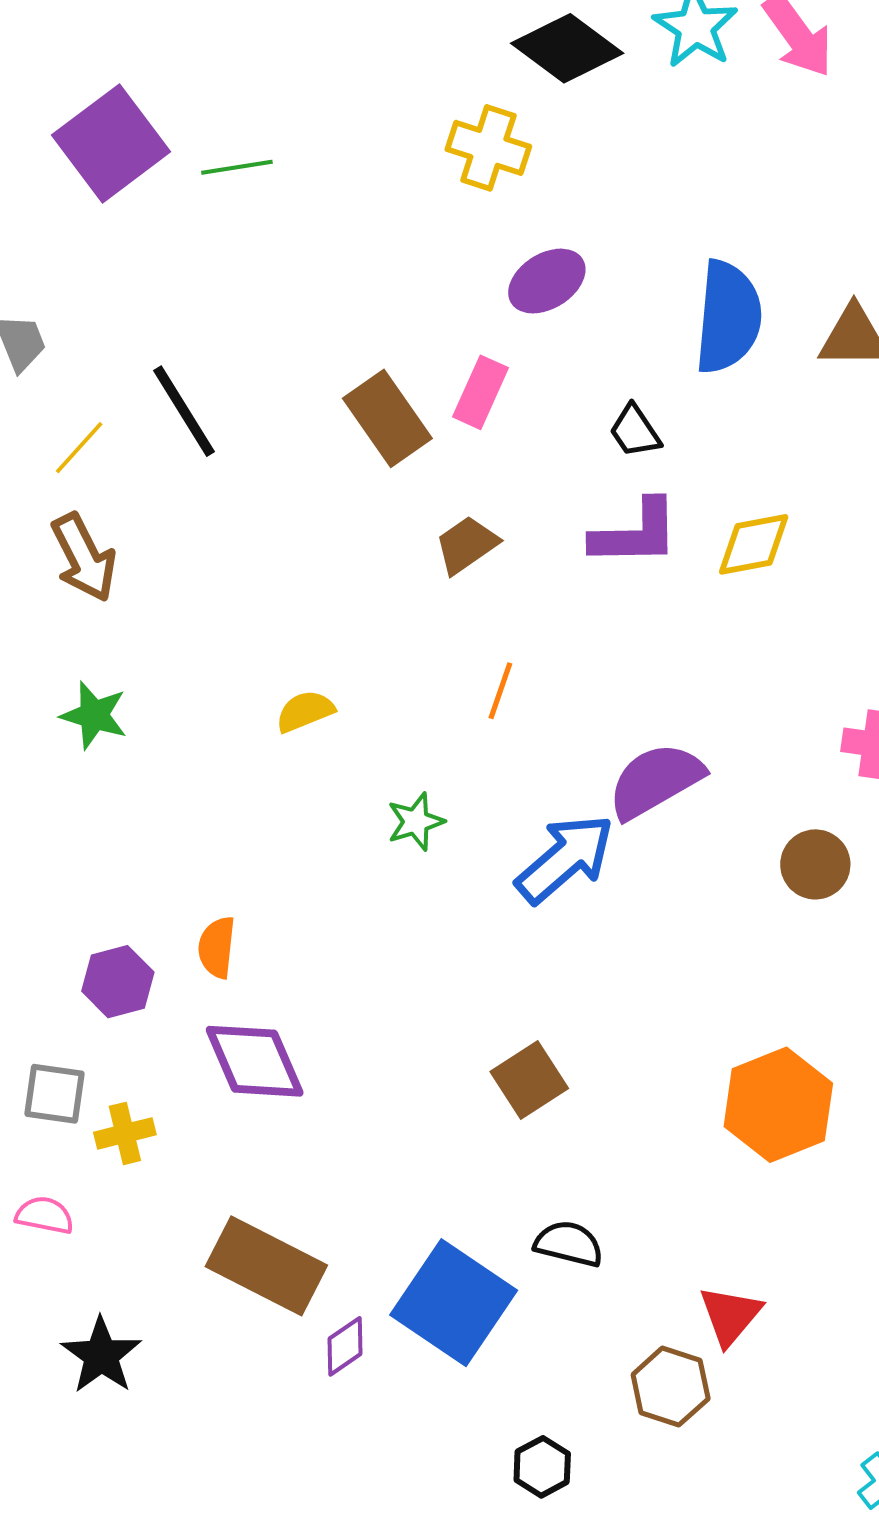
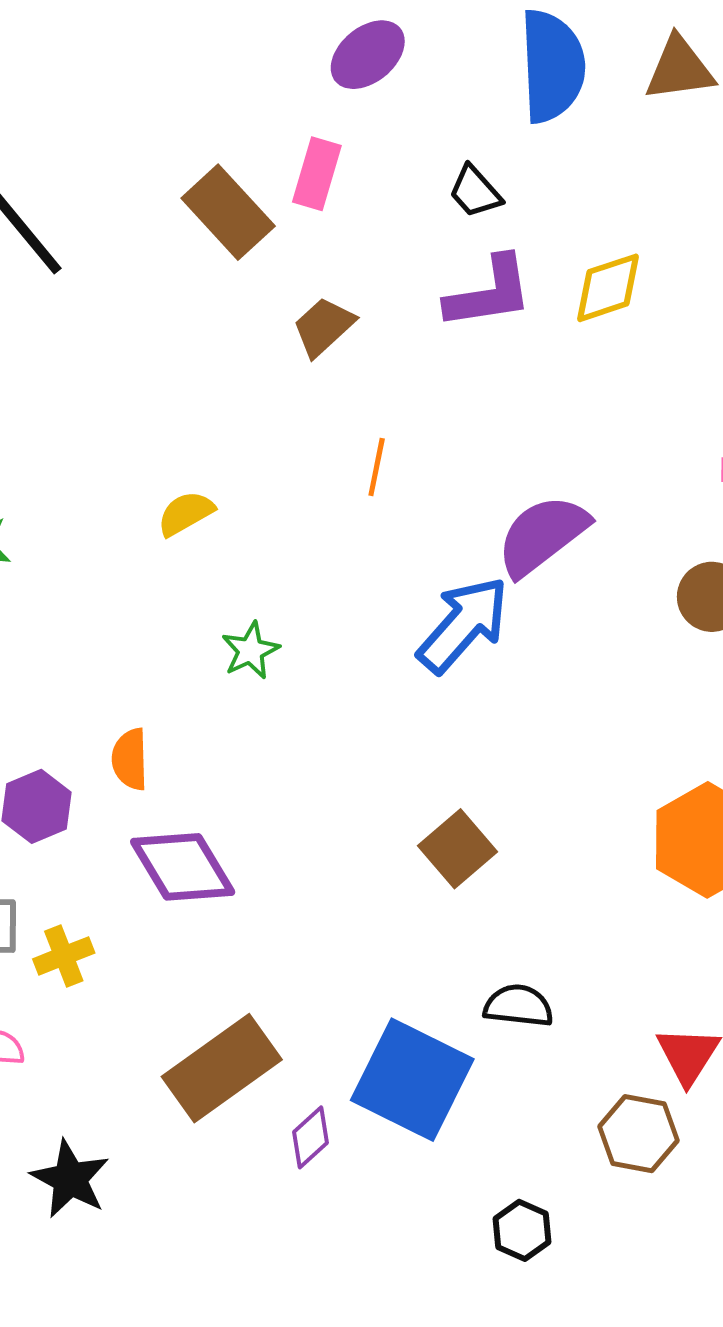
green star: (416, 822) -> (250, 651), moved
brown rectangle: (266, 1266) -> (222, 1068), turned -55

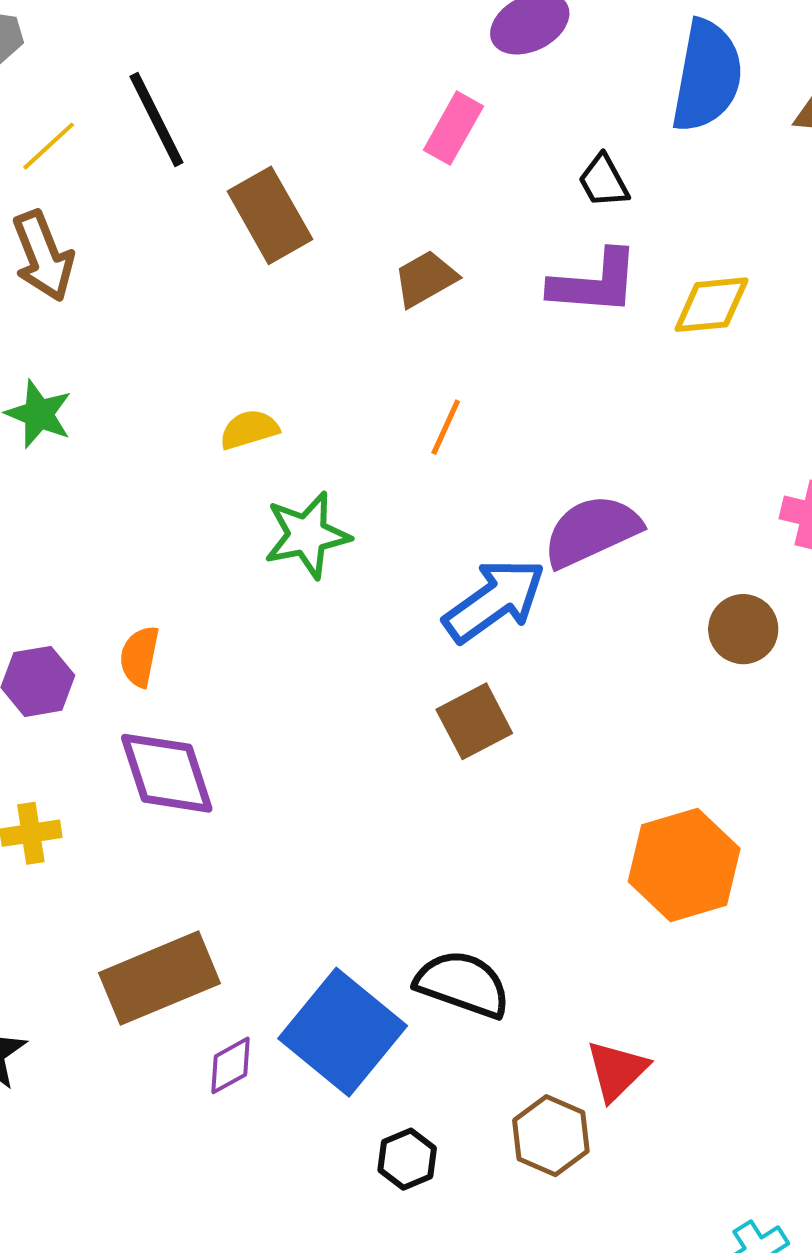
brown rectangle: (228, 212) -> (270, 215), moved
green star: (250, 651) -> (307, 535), moved, size x1.5
brown square: (457, 849) -> (474, 721), moved
black semicircle: (518, 1006) -> (463, 984), size x1.4
black hexagon: (522, 1230) -> (407, 1159), moved

